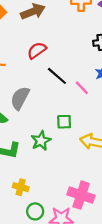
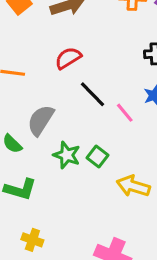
green square: (64, 122) -> (97, 156), turned 35
green star: (41, 141) -> (67, 155), moved, turned -30

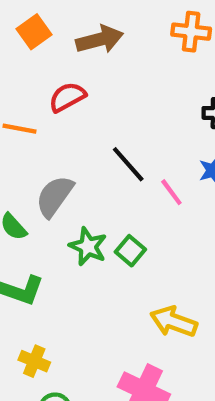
red semicircle: (68, 58) -> (67, 97), moved
yellow arrow: (133, 186) -> (174, 322), moved

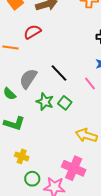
black line: (128, 164) -> (59, 73), moved
pink line: (171, 192) -> (90, 83), moved

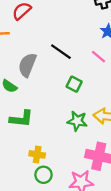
green star: (45, 102) -> (77, 121), moved
green circle: (32, 179) -> (43, 175), moved

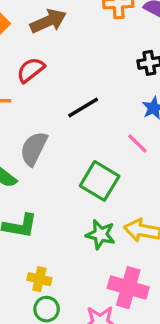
black line: (61, 52) -> (83, 108), moved, turned -70
green square: (74, 84) -> (100, 181), size x1.6

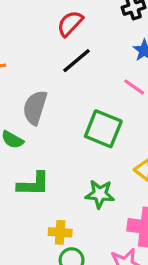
red semicircle: (31, 70) -> (70, 24), moved
green star: (100, 234) -> (100, 194), moved

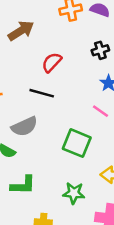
black line: (76, 61) -> (42, 93), moved, turned 55
gray semicircle: (35, 108) -> (24, 127), turned -132

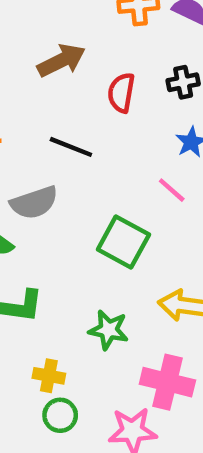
brown arrow: (21, 31) -> (61, 61), moved
red semicircle: (52, 62) -> (121, 93), moved, turned -40

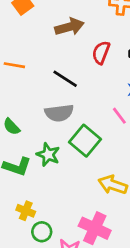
gray semicircle: (34, 203) -> (59, 113), moved
green star: (109, 330) -> (48, 155), moved
green circle: (60, 415) -> (42, 232), moved

